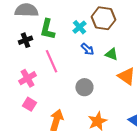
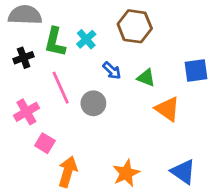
cyan cross: (79, 27) -> (86, 39), moved
gray circle: (84, 87) -> (93, 103), moved
pink square: (29, 104) -> (45, 143), moved

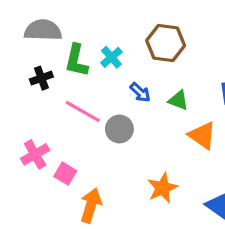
pink line: (61, 88) -> (83, 111), turned -36
pink cross: (26, 112) -> (35, 154), moved
orange star: (126, 173) -> (162, 188), moved

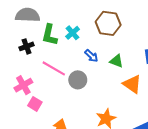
pink cross: (35, 154) -> (23, 85), moved
pink square: (65, 174) -> (35, 104), moved

